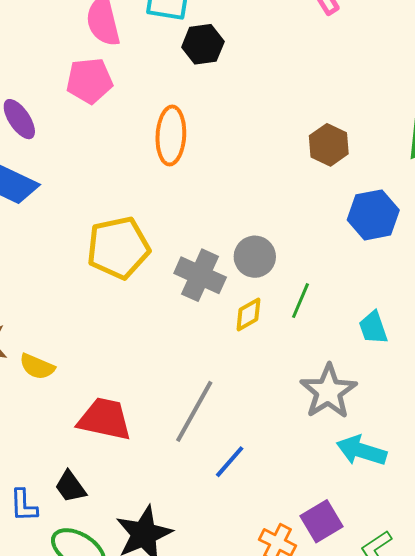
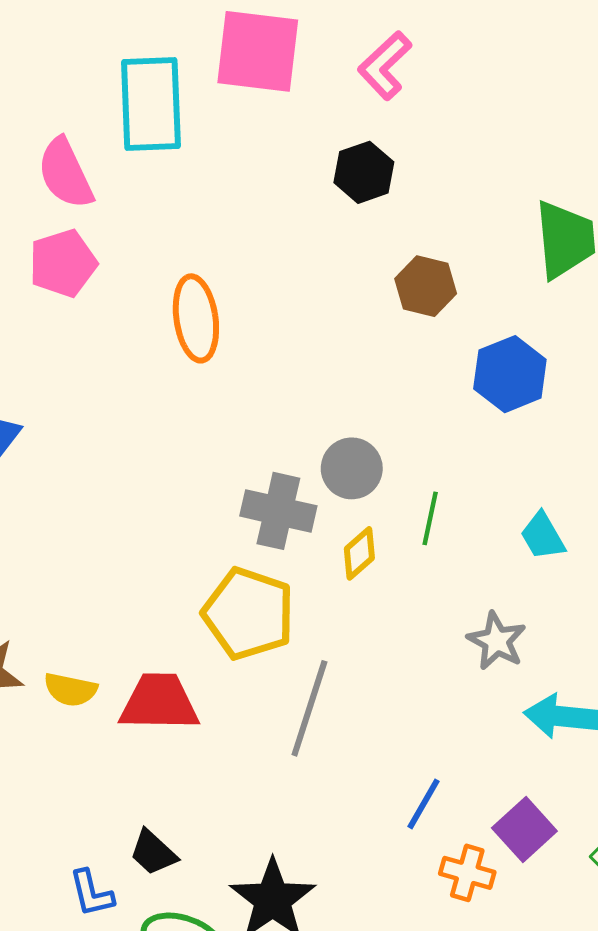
black hexagon: (203, 44) -> (364, 172), moved
yellow pentagon: (118, 248) -> (248, 614), moved, turned -30
gray star: (328, 391) -> (497, 641), size x0.7
red trapezoid: (105, 419) -> (159, 702), moved
blue line: (230, 462) -> (423, 804), moved

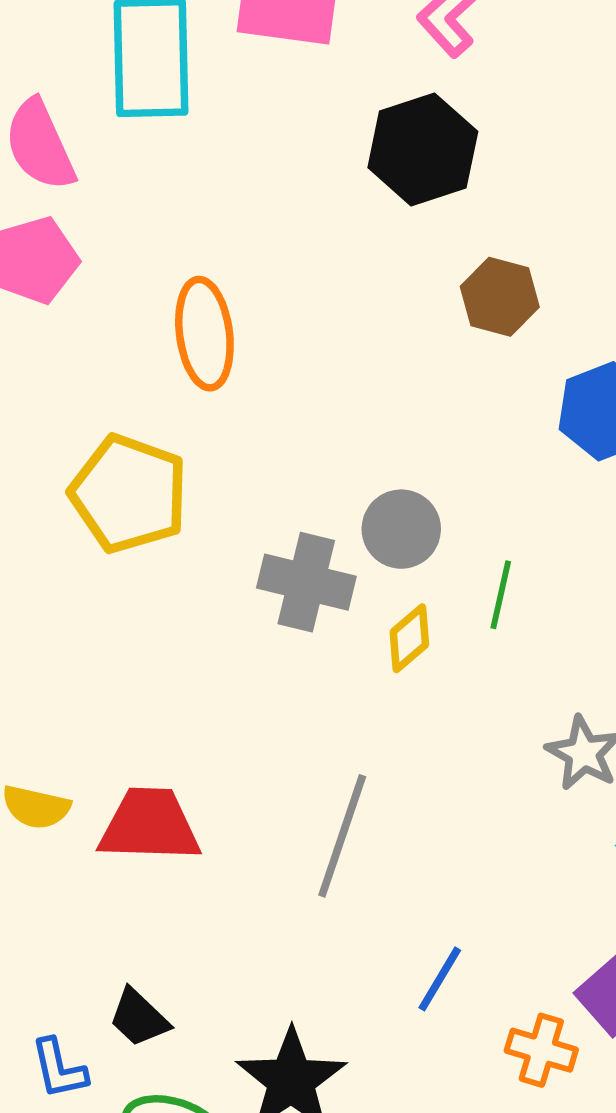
black hexagon: (364, 172) -> (423, 150), size x1.4
yellow pentagon: (248, 614) -> (129, 494), moved
blue line: (423, 804) -> (440, 979), moved

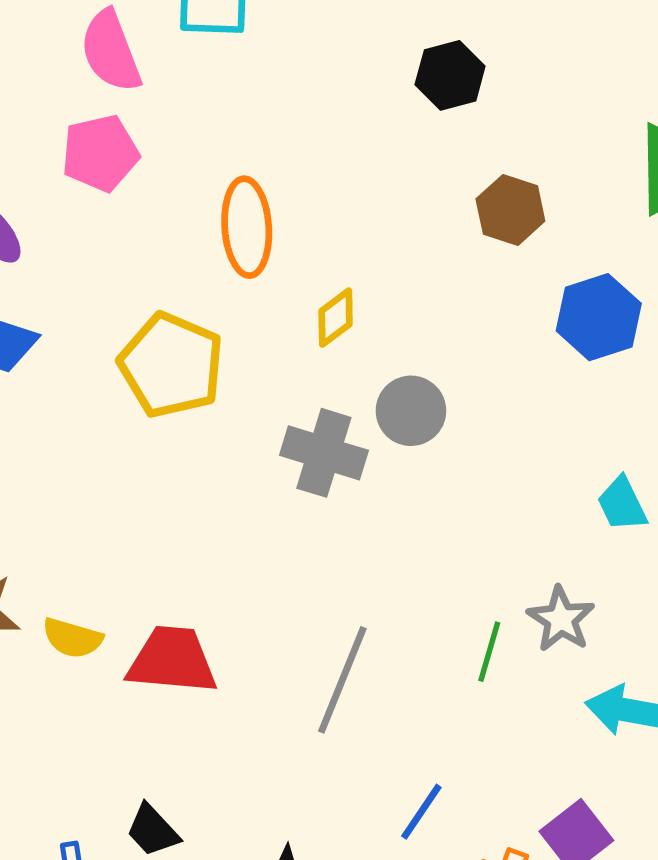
black hexagon: (423, 150) -> (450, 75), size x0.7
green line: (501, 595) -> (489, 652), moved
yellow diamond: (409, 638) -> (336, 318), moved

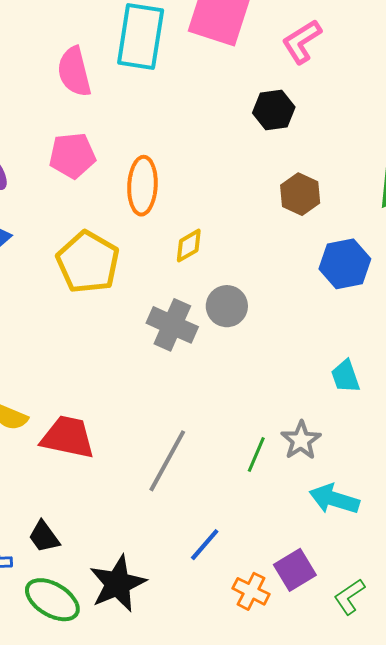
pink pentagon: (100, 153) -> (72, 155), moved

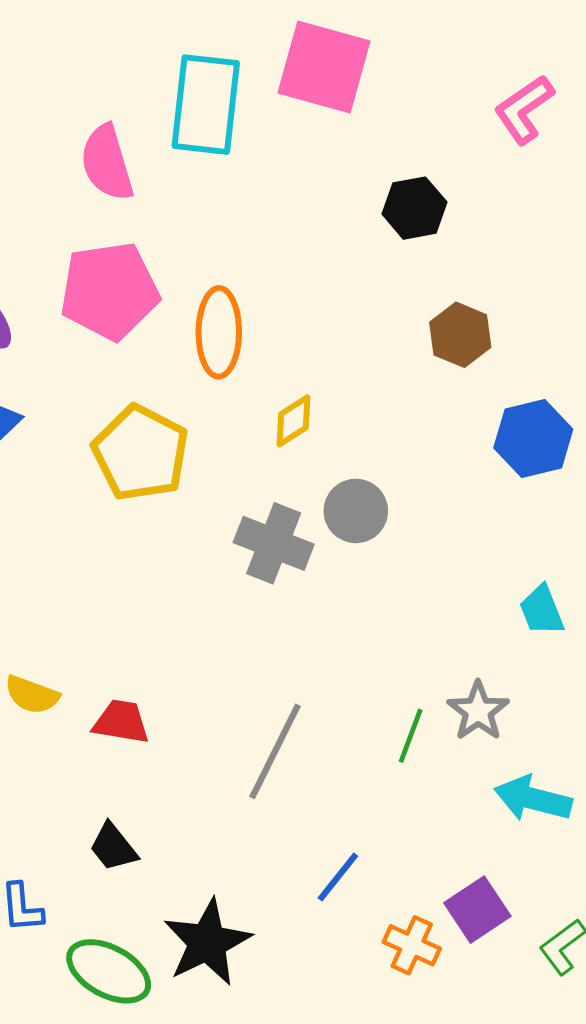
pink L-shape: (302, 42) -> (524, 109), moved
pink pentagon: (72, 155) -> (109, 291), size x1.4
red trapezoid: (68, 437) -> (121, 722), size x0.7
black trapezoid: (44, 537) -> (113, 847), moved

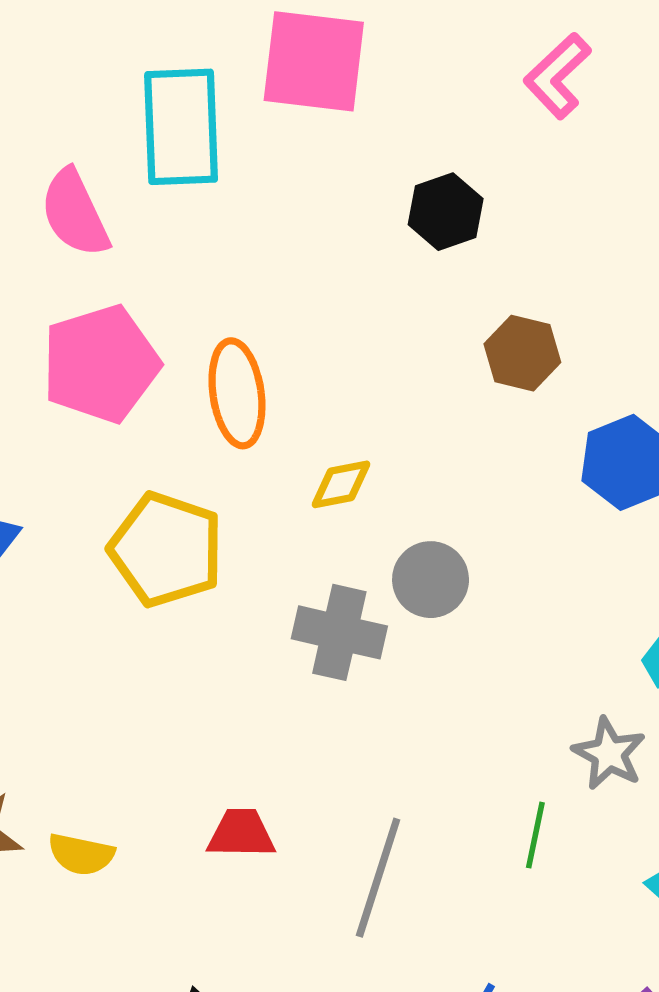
yellow diamond: (294, 421) -> (341, 484), turned 30
gray star: (478, 711) -> (609, 754), moved
red trapezoid: (121, 722) -> (241, 834), moved

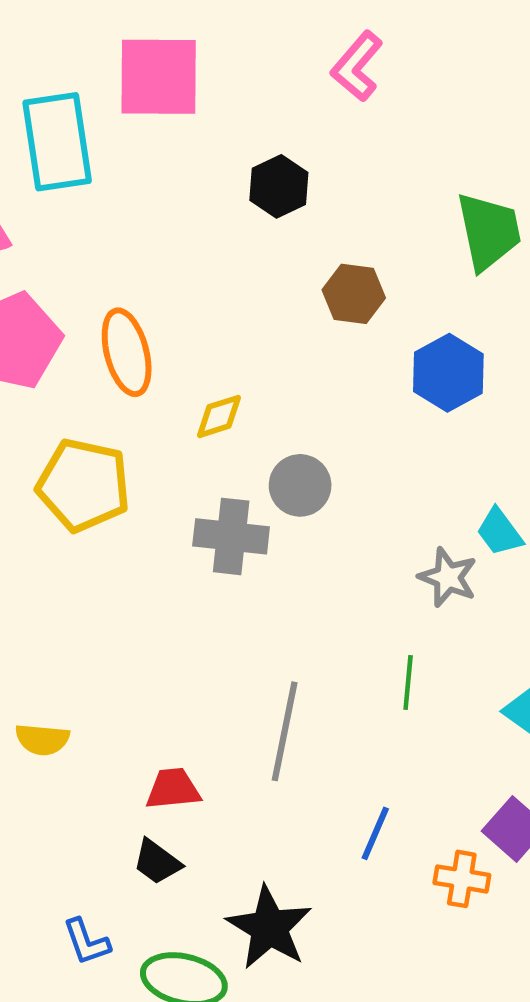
gray star: (609, 754) -> (448, 577), moved
red trapezoid: (241, 834) -> (173, 789), moved

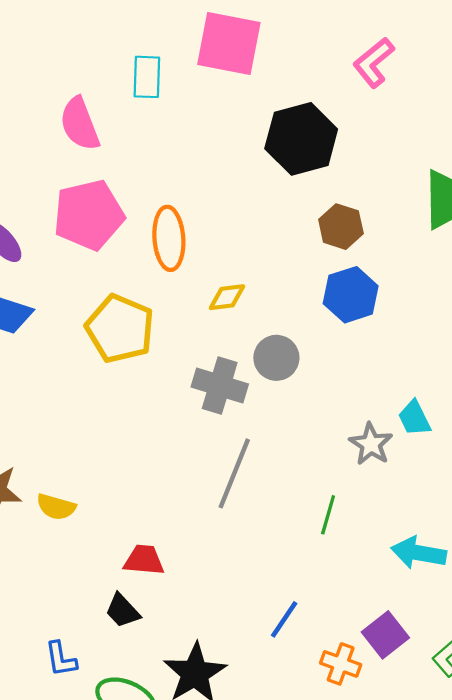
cyan rectangle: (57, 142) -> (147, 77), size x0.6
black hexagon: (279, 186) -> (301, 139), size x1.6
blue hexagon: (448, 373) -> (351, 295), moved
gray line: (285, 731) -> (234, 473), moved

